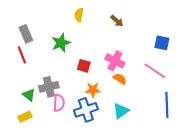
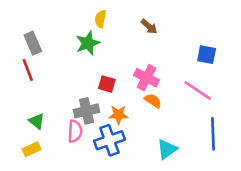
green star: (61, 43) -> (88, 43), moved
gray cross: (49, 87) -> (86, 111), moved
cyan triangle: (121, 111) -> (167, 149), moved

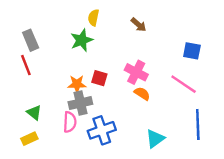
orange star: (118, 115) -> (77, 84), moved

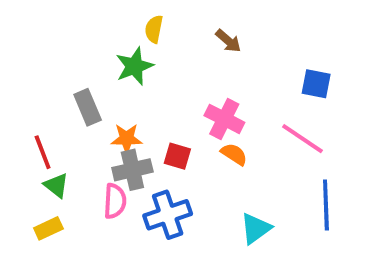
gray rectangle: (31, 40) -> (88, 107), moved
red line: (26, 65) -> (43, 152), moved
red square: (99, 78) -> (177, 156), moved

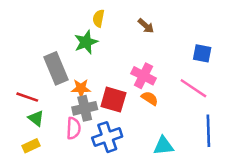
gray rectangle: (88, 107) -> (56, 68), size x1.4
red line: (43, 152) -> (27, 97), turned -50
red square: (177, 156) -> (113, 100), size x1.5
cyan triangle: (256, 228) -> (163, 146), turned 30

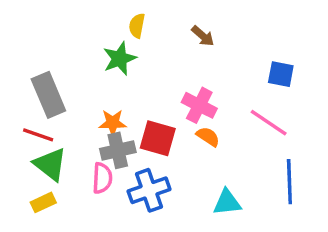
gray rectangle: (56, 68) -> (48, 95), moved
green triangle: (36, 118) -> (50, 164), size x1.5

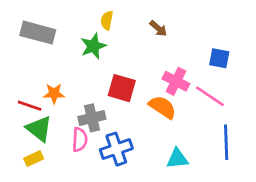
gray rectangle: (48, 95) -> (38, 33), moved, turned -52
pink cross: (199, 105) -> (176, 81), moved
orange star: (113, 123) -> (54, 94), moved
orange semicircle: (208, 137) -> (162, 107), size x1.5
red square: (158, 138) -> (122, 88), moved

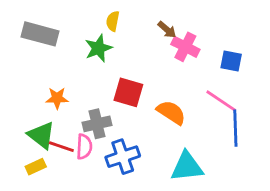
pink cross: (176, 81) -> (185, 47), moved
red line: (30, 106) -> (61, 147), moved
blue line: (226, 142) -> (235, 128), moved
cyan triangle: (177, 159) -> (187, 167), size x1.4

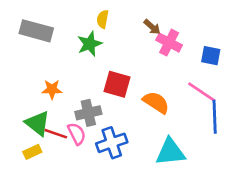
pink semicircle: (84, 147) -> (77, 134), turned -30

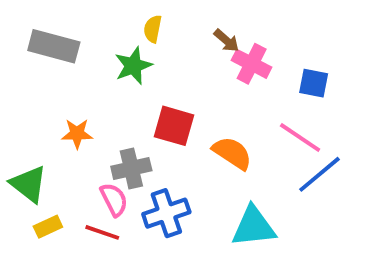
blue line: (215, 117) -> (319, 174), turned 52
green triangle: (38, 123) -> (29, 184), moved
red line: (56, 134) -> (102, 232), moved

